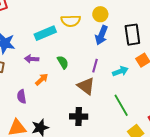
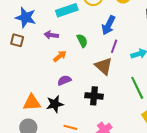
blue arrow: (101, 35) -> (108, 25), moved
purple semicircle: (22, 96) -> (64, 80), moved, turned 72

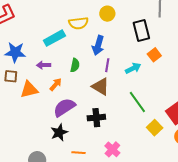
green semicircle: (82, 41) -> (75, 65), turned 48
purple semicircle: (64, 80) -> (64, 107), size x1.6
orange triangle: (32, 103) -> (29, 90), moved

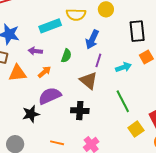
black star: (59, 132) -> (31, 114), moved

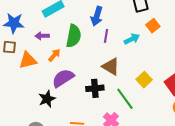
green semicircle: (66, 56) -> (74, 36), size x1.6
brown triangle: (89, 81) -> (111, 67), moved
green line: (123, 101) -> (125, 99), moved
yellow square: (136, 129) -> (144, 80), moved

